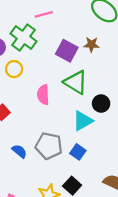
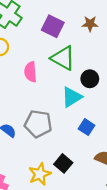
brown star: (92, 45) -> (90, 24), moved
blue square: (78, 152) -> (86, 127), moved

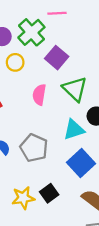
purple square: (53, 26) -> (57, 58), moved
blue square: (86, 127) -> (81, 163), size x1.6

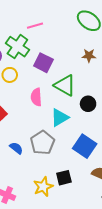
cyan triangle: (74, 130) -> (60, 118), moved
gray pentagon: (34, 148) -> (42, 143), turned 30
black square: (49, 193) -> (64, 178), turned 35

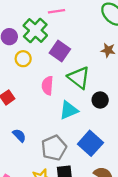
gray pentagon: (42, 143) -> (54, 148), moved

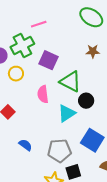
green cross: (35, 30) -> (22, 45), turned 30
black circle: (100, 100) -> (86, 101), moved
gray pentagon: (54, 148) -> (59, 151), turned 30

